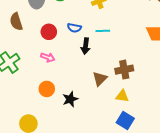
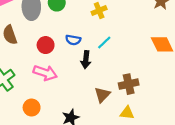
cyan line: (103, 31) -> (104, 42), turned -40
pink arrow: (48, 57) -> (45, 73), size x1.5
orange circle: (47, 89) -> (32, 108), moved

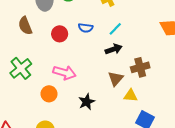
black arrow: (86, 60) -> (114, 49), moved, turned -112
pink arrow: (45, 73) -> (64, 73), moved
yellow triangle: (127, 113) -> (131, 96), moved

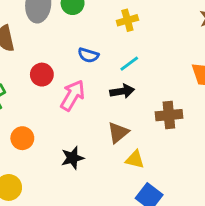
red circle: (60, 34) -> (42, 75), moved
brown cross: (140, 67) -> (169, 115), moved
pink arrow: (64, 73) -> (73, 95), moved, turned -85

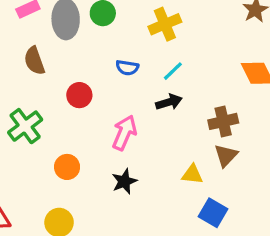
yellow cross: (127, 20) -> (165, 24), size x1.4
pink arrow: (73, 95) -> (124, 133), moved
brown triangle: (118, 133) -> (226, 155), moved

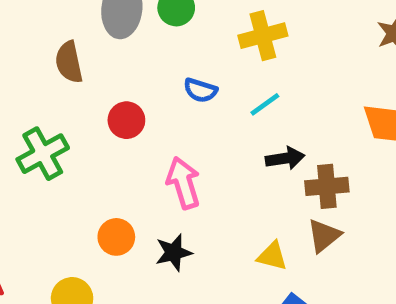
black arrow: (169, 102) -> (285, 158), moved
pink arrow: (124, 133) -> (183, 183), turned -48
orange circle: (67, 167) -> (116, 237), moved

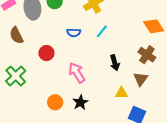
black arrow: (285, 158) -> (115, 63), moved, turned 98
brown cross: (327, 186) -> (147, 55), moved, turned -36

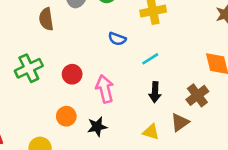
cyan line: (102, 31) -> (150, 59), moved
red circle: (46, 53) -> (72, 74), moved

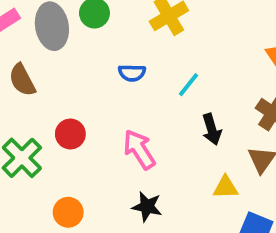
red circle: (72, 74) -> (70, 134), moved
orange circle: (66, 116) -> (68, 212), moved
black star: (97, 127) -> (147, 207), turned -30

